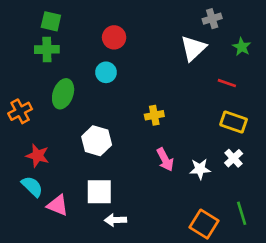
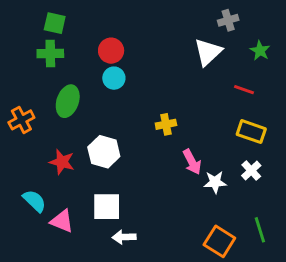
red circle: (114, 37) -> (111, 51), moved
red star: (38, 156) -> (62, 162), moved
pink arrow: (165, 160) -> (192, 162), moved

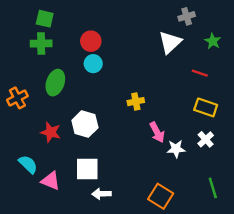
orange square: (219, 241) -> (161, 196), moved

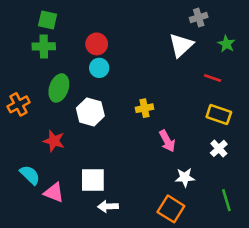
white hexagon: (85, 124) -> (90, 112), moved
white star: (176, 149) -> (185, 177), moved

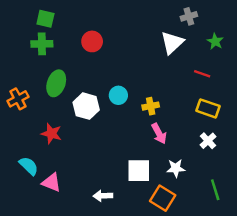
cyan circle: (99, 68) -> (118, 95), moved
yellow cross: (145, 108) -> (151, 106), moved
white square: (93, 180) -> (139, 171), moved

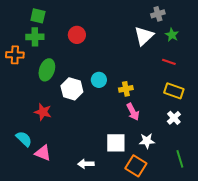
green star: (215, 41) -> (172, 35), moved
orange cross: (18, 99) -> (15, 55), moved, turned 30

